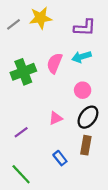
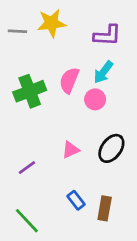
gray line: (14, 24) -> (17, 31), turned 40
cyan arrow: (81, 57) -> (103, 72), turned -36
pink circle: (83, 90) -> (95, 99), moved
brown rectangle: (86, 145) -> (105, 208), moved

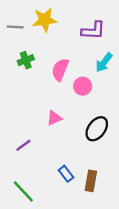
cyan arrow: (103, 72) -> (104, 62), moved
green cross: (30, 91) -> (26, 60), moved, size x0.6
pink triangle: (71, 150) -> (54, 118), moved

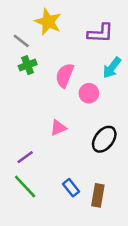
yellow star: (45, 20) -> (48, 22), turned 30
gray line: (15, 27) -> (21, 41), moved, turned 35
green line: (23, 191) -> (25, 186), moved

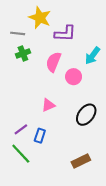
purple L-shape: (100, 33) -> (65, 33), moved
gray line: (21, 41) -> (18, 33), turned -32
blue rectangle: (71, 188) -> (40, 136), moved, turned 56
brown rectangle: (98, 195) -> (81, 161), turned 54

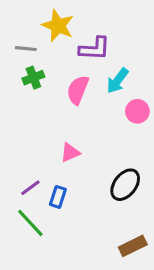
cyan arrow: (93, 56) -> (118, 81), moved
pink circle: (74, 77) -> (137, 111), moved
black ellipse: (86, 115) -> (125, 185), moved
brown rectangle: (81, 161) -> (133, 246), moved

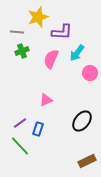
yellow star: (58, 26) -> (38, 17), turned 30

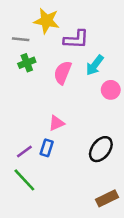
yellow star: (38, 17) -> (47, 21), turned 30
blue rectangle: (38, 129) -> (47, 148), moved

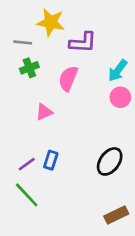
cyan arrow: (95, 65) -> (118, 71), moved
pink triangle: (56, 123) -> (44, 112), moved

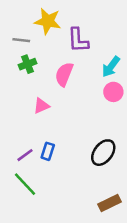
purple L-shape: (83, 42) -> (78, 40), turned 84

